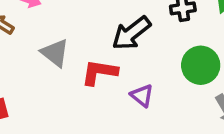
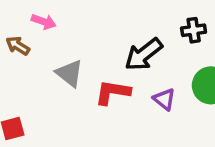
purple triangle: (142, 95) -> (164, 99), moved

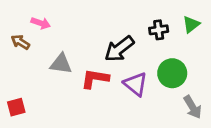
gray triangle: (69, 73) -> (61, 64), turned -30
purple triangle: (164, 99) -> (136, 84), size x1.4

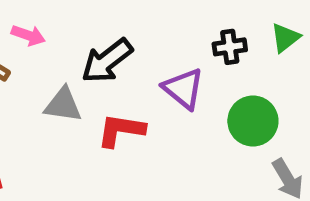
black arrow: (119, 49) -> (107, 61), moved
purple triangle: (136, 84) -> (183, 89), moved

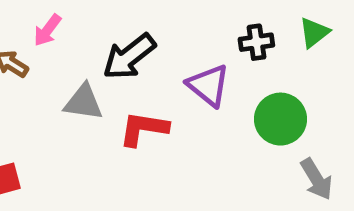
pink arrow: (28, 35) -> (47, 30), turned 108

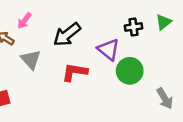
gray triangle: (84, 102) -> (31, 60), moved, turned 40
green circle: (280, 119) -> (130, 71), moved

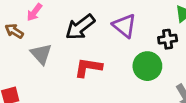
black cross: (133, 27) -> (168, 39), moved
purple triangle: (108, 50) -> (125, 26), moved

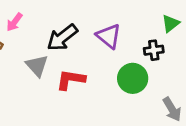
gray triangle: (41, 54) -> (37, 66), moved

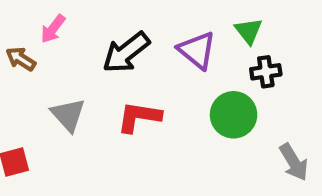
green triangle: (171, 23) -> (249, 31), moved, turned -30
gray triangle: (37, 66) -> (68, 115), moved

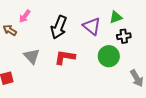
green triangle: (249, 31) -> (116, 17), turned 48
black arrow: (126, 52) -> (59, 27), turned -30

